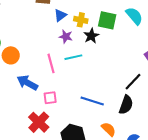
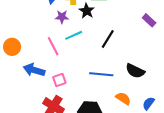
black line: (133, 82) -> (108, 39), moved
black semicircle: (126, 105) -> (135, 71), turned 108

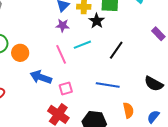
purple star: (62, 17) -> (63, 25), moved
black semicircle: (135, 71) -> (154, 84), moved
orange semicircle: (123, 98) -> (128, 110), turned 42

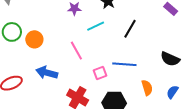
pink line: (61, 54) -> (76, 51), moved
blue arrow: (41, 77) -> (47, 73), moved
pink square: (66, 88) -> (100, 73), moved

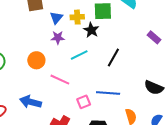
orange circle: (34, 39) -> (36, 60), moved
pink line: (76, 51) -> (60, 80), turned -36

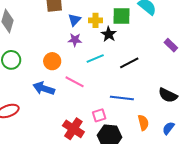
black line: (113, 57) -> (129, 63), turned 30
blue arrow: (31, 102) -> (44, 88), moved
pink square: (84, 102) -> (99, 115), moved

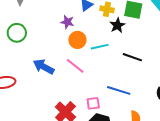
purple star: (75, 40) -> (67, 22), moved
orange circle: (52, 61) -> (77, 40), moved
black line: (129, 63) -> (132, 57), turned 36

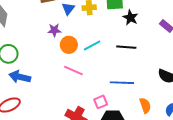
black star: (117, 25) -> (130, 18), moved
blue arrow: (44, 67) -> (20, 77), moved

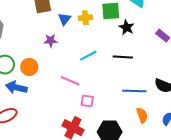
orange circle: (69, 45) -> (29, 67), moved
blue line: (122, 83) -> (134, 91), moved
pink square: (101, 102) -> (87, 101), moved, turned 32

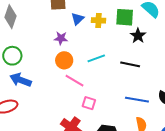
orange circle: (29, 67) -> (64, 60), moved

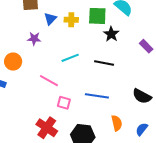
orange circle: (64, 60) -> (13, 62), moved
blue line: (137, 100) -> (97, 96), moved

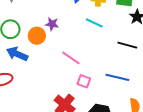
purple star: (34, 39) -> (52, 24), moved
cyan line: (70, 58) -> (94, 23), moved, turned 42

